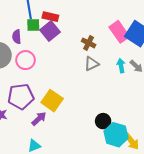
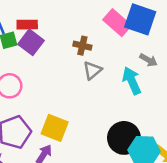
cyan arrow: (121, 66) -> (132, 81), moved, size x1.5
black circle: (103, 121) -> (124, 138), size x1.6

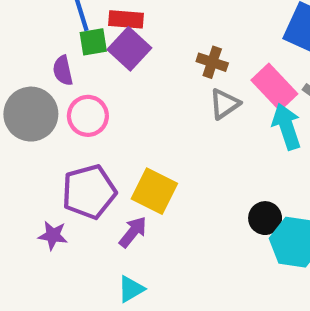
pink rectangle: (117, 23) -> (274, 87), moved
black circle: (124, 138) -> (265, 218), size x0.6

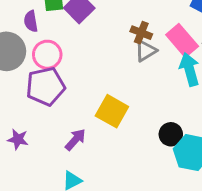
brown cross: (212, 62) -> (141, 33), moved
yellow square: (154, 191) -> (112, 111), moved
purple pentagon: (89, 192) -> (45, 86), moved

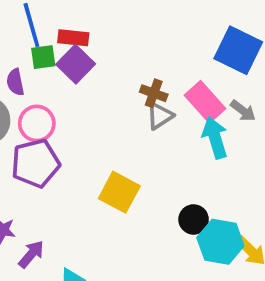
purple arrow: (75, 140) -> (31, 254), moved

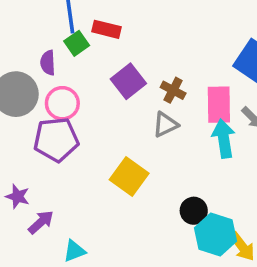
green square: (43, 57) -> (77, 43), turned -35
purple square: (76, 64) -> (128, 81), moved
pink rectangle: (205, 102) -> (219, 105), turned 33
gray triangle: (160, 116) -> (165, 125), moved

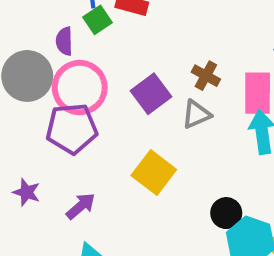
purple square: (128, 81) -> (151, 94), moved
pink circle: (62, 103) -> (80, 88), size x1.4
purple arrow: (41, 222) -> (81, 206), moved

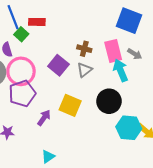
purple arrow: (81, 206) -> (44, 118), moved
black circle: (226, 213) -> (109, 101), moved, size x1.5

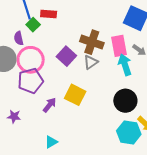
brown cross: (84, 49) -> (92, 42), size x1.6
black circle: (109, 101) -> (125, 101), moved
cyan hexagon: (129, 128) -> (129, 133), moved

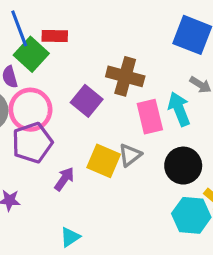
green square: (33, 25) -> (31, 54), size x1.5
pink rectangle: (119, 46) -> (150, 117), moved
gray triangle: (91, 62) -> (130, 155), moved

